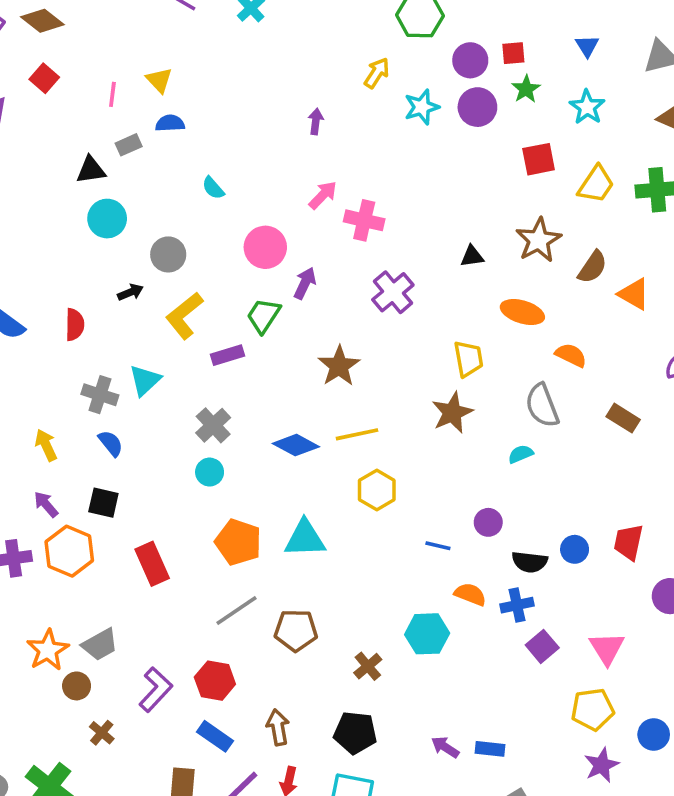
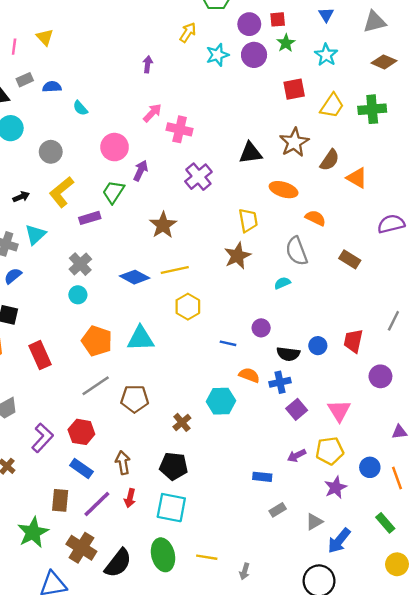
blue semicircle: (170, 123) -> (52, 87), moved
black triangle: (472, 256) -> (250, 153), size x1.5
black arrow: (130, 292) -> (21, 197), moved
blue semicircle: (111, 443) -> (13, 276), turned -90
purple arrow: (445, 747) -> (297, 456), moved, turned -60

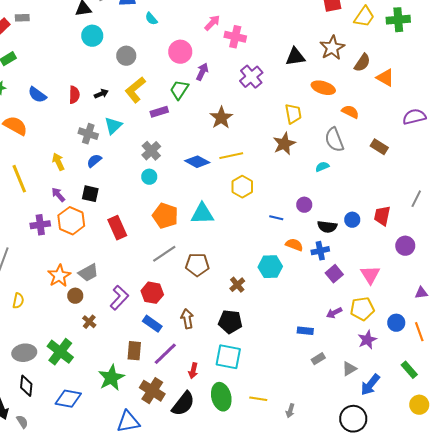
red arrow: (130, 498) -> (193, 371), moved

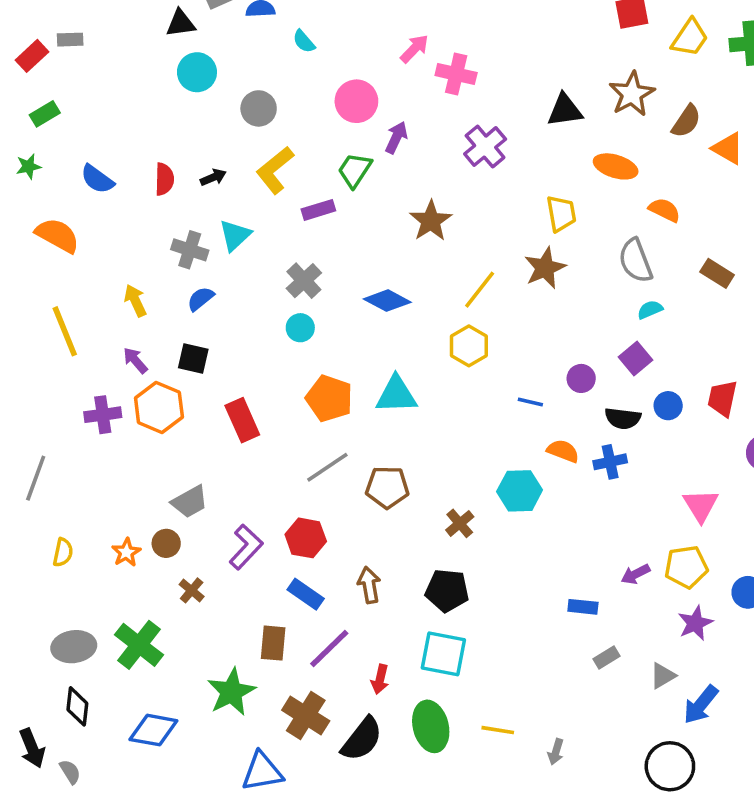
yellow line: (231, 156) -> (480, 290), moved, turned -40
cyan semicircle: (322, 167) -> (650, 310), moved
purple square: (334, 274) -> (635, 359), moved
orange star: (59, 276) -> (126, 552), moved, size x0.7

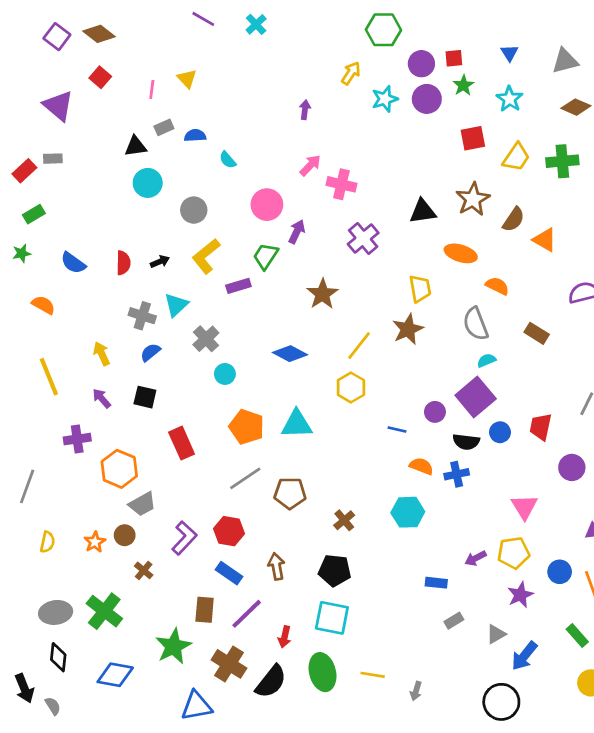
orange semicircle: (57, 235) -> (43, 305), size x0.7
gray cross: (304, 281) -> (206, 339), moved
purple square: (635, 359) -> (476, 397), size x1.6
orange hexagon: (159, 407) -> (119, 469), moved
cyan hexagon: (520, 491) -> (408, 512), moved

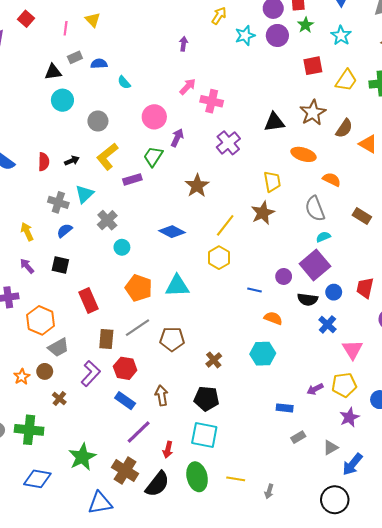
blue cross: (457, 474) -> (327, 324), moved, turned -36
brown rectangle: (205, 610) -> (106, 339), moved
green cross: (104, 611) -> (29, 430), turned -32

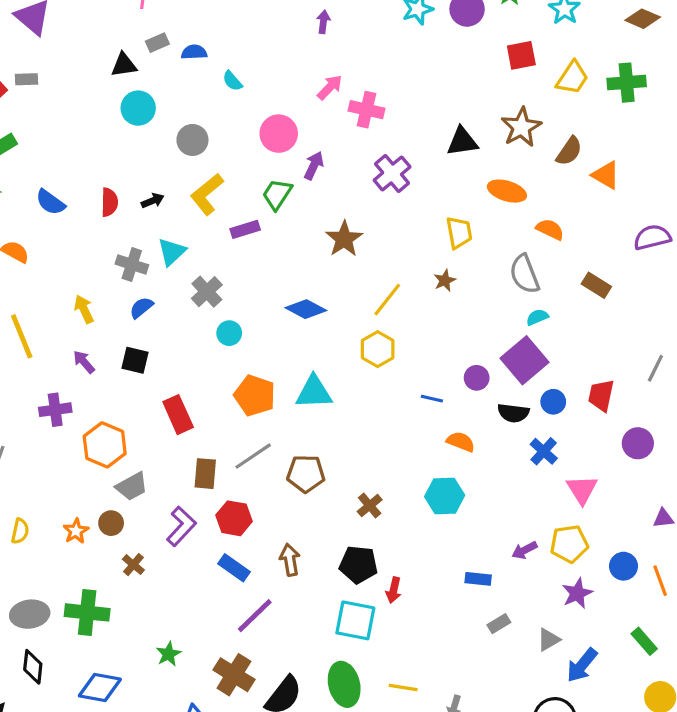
brown star: (263, 213) -> (445, 280), size x0.6
red arrow: (168, 450) -> (394, 590), moved
green star: (82, 457) -> (169, 654), size x0.6

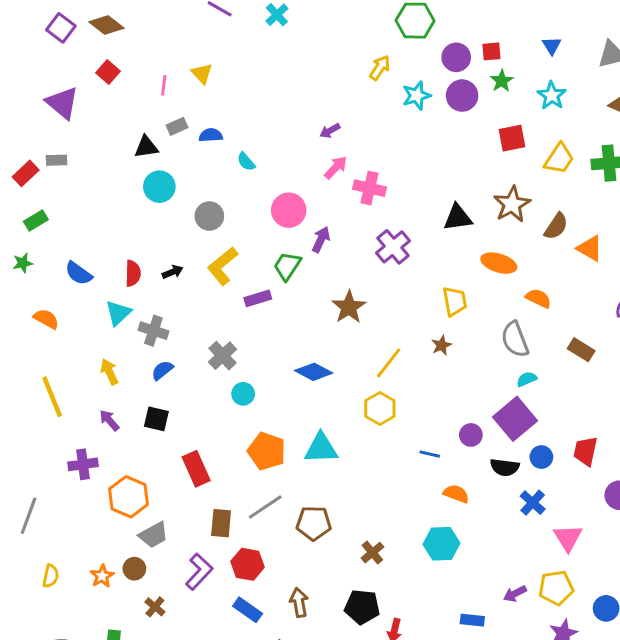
purple arrow: (323, 22) -> (330, 131), moved, turned -126
cyan triangle: (172, 252) -> (118, 313), moved

